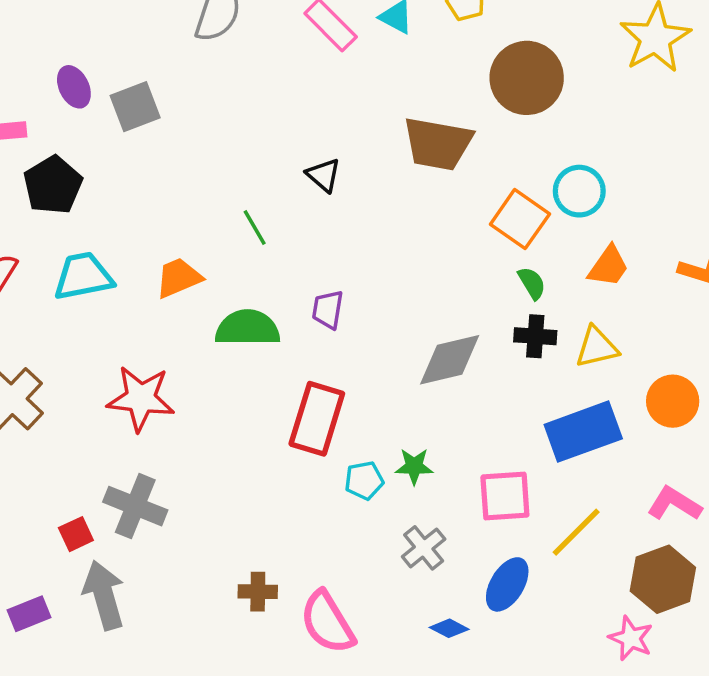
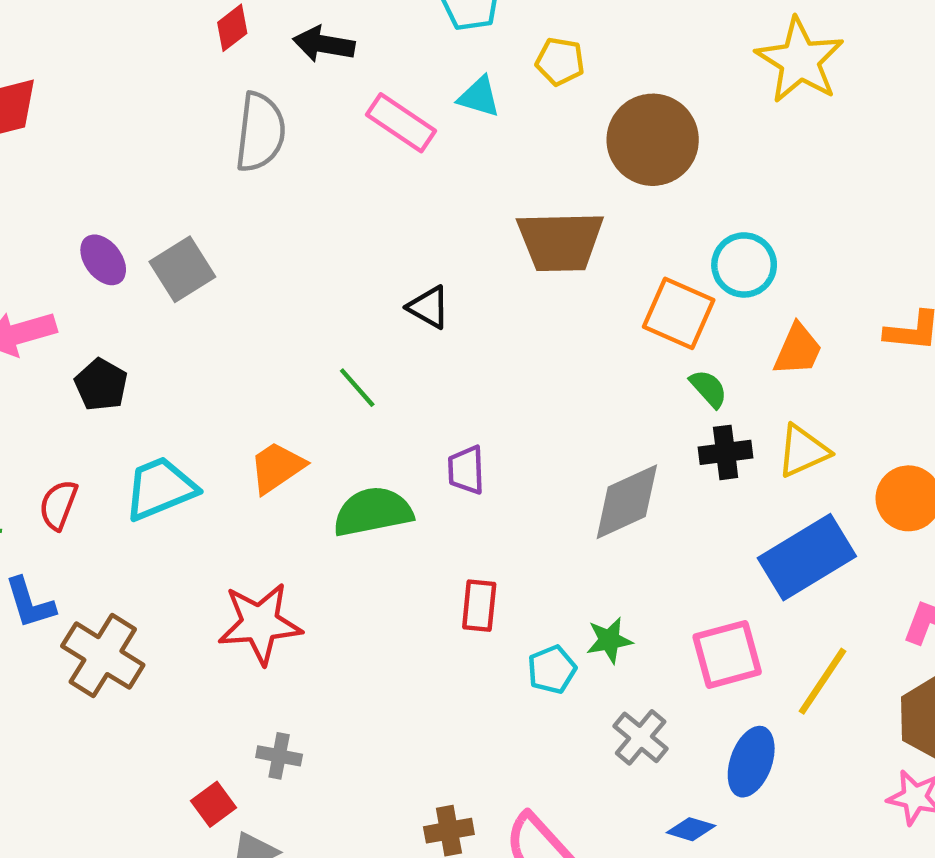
black pentagon: (53, 185) -> (101, 385), size x0.7
red rectangle: (317, 419) -> (479, 606), size x0.6
gray cross: (135, 506) -> (279, 756), size x0.6

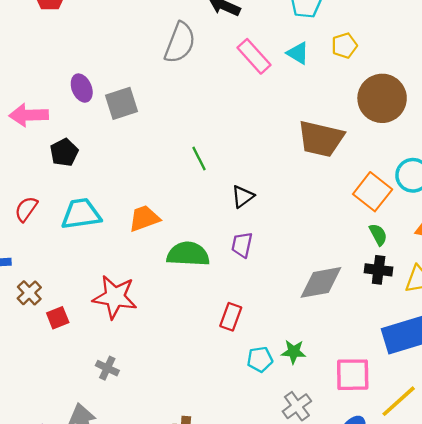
yellow pentagon: (560, 61) -> (344, 46), turned 30
black triangle: (429, 307) -> (243, 197), moved, turned 40
green line: (357, 388) -> (199, 159), moved
brown cross: (103, 656) -> (29, 293), size x0.6
red square: (214, 804) -> (58, 318), moved

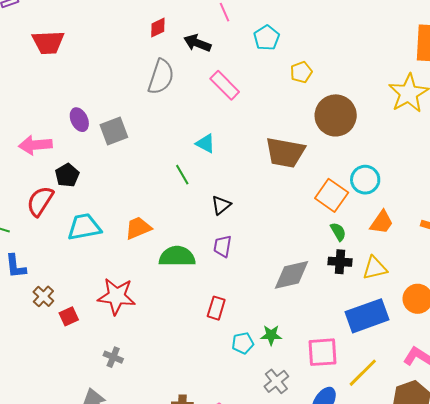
cyan triangle: (298, 53) -> (205, 143), moved
red semicircle: (26, 209) -> (40, 201), moved, size x1.4

